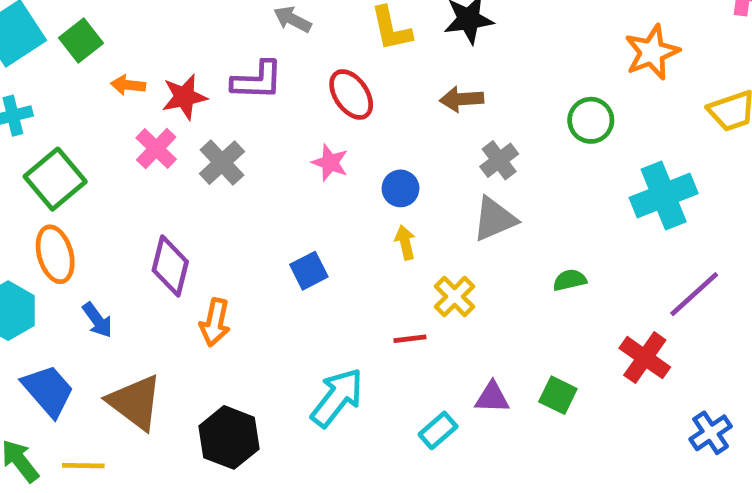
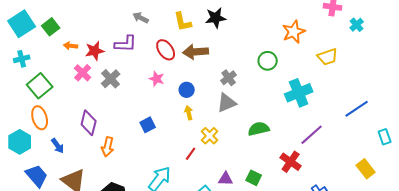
brown arrow: (462, 99) -> (196, 52), moved, size x1.4
green semicircle: (570, 280) -> (259, 129), size x1.5
red line: (410, 339) -> (191, 154), turned -48

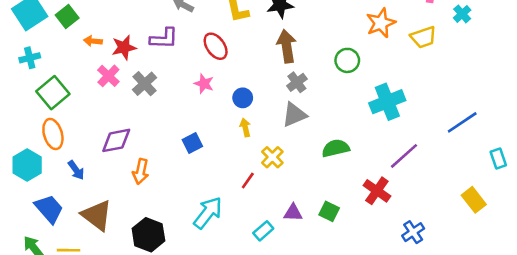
brown arrow: (196, 52) -> (287, 46), moved, turned 85
yellow trapezoid: (328, 57) -> (423, 37), moved
purple diamond: (89, 123) -> (116, 140), turned 65

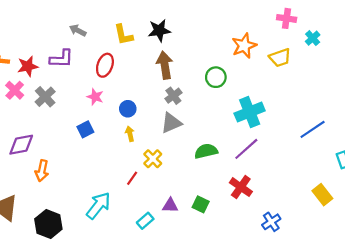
red ellipse: (216, 46) -> (105, 65), turned 55
blue square: (192, 143) -> (85, 129), moved
purple line: (404, 156) -> (246, 149), moved

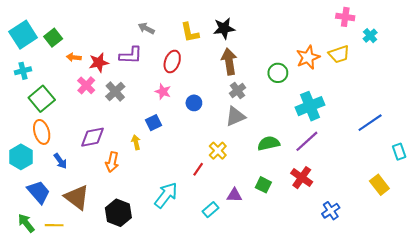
orange star: (244, 46) -> (308, 57), moved
yellow arrow: (130, 134) -> (136, 142), moved
green square: (201, 204) -> (263, 185), moved

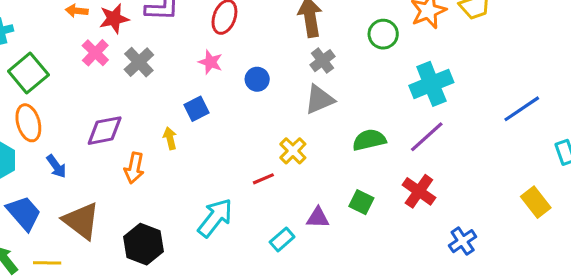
red line: (198, 169) -> (263, 179), turned 32

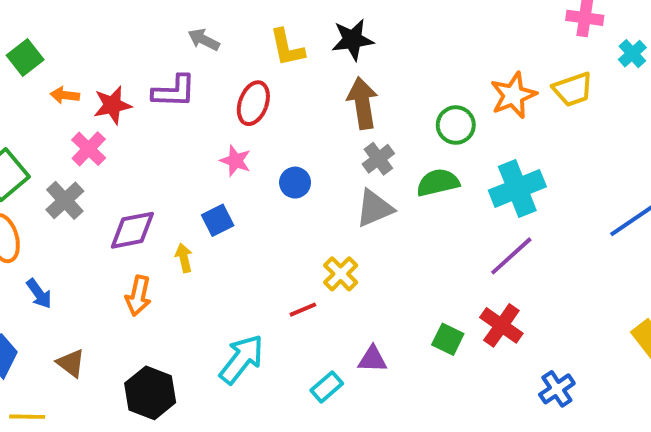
gray cross: (139, 62) -> (65, 200), moved
purple diamond: (105, 131) -> (132, 230), moved
green semicircle: (369, 140) -> (438, 183), moved
green square: (361, 202) -> (448, 339), moved
brown triangle: (81, 221) -> (71, 363), size x0.6

